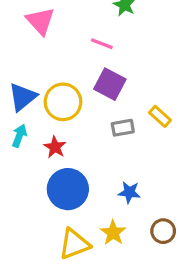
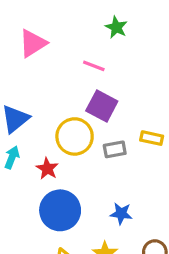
pink triangle: (40, 21) -> (33, 43), turned 40
yellow circle: (63, 102) -> (75, 136), moved
yellow rectangle: (160, 116) -> (152, 138), turned -30

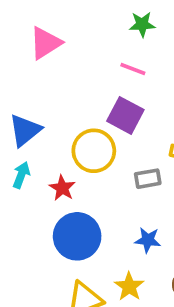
green star: (116, 27) -> (142, 24), turned -30
pink line: (94, 66) -> (133, 69), moved
gray rectangle: (115, 149) -> (148, 179), moved

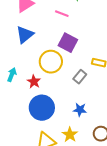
pink line: (133, 69) -> (62, 14), moved
blue triangle: (25, 130) -> (25, 35), moved
gray rectangle: (148, 179) -> (80, 77), turned -40

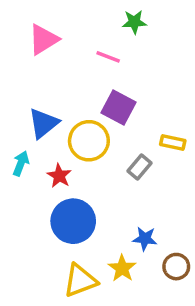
blue triangle: (25, 35) -> (43, 123), moved
blue star: (80, 110) -> (145, 239), moved

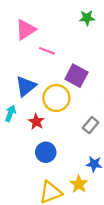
pink line: (108, 57) -> (47, 51), moved
gray rectangle: (140, 167) -> (91, 125), moved
blue circle: (73, 221) -> (46, 152), size x0.7

